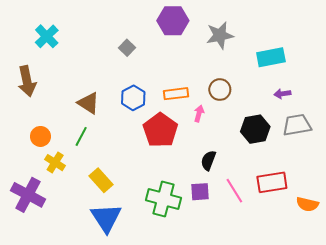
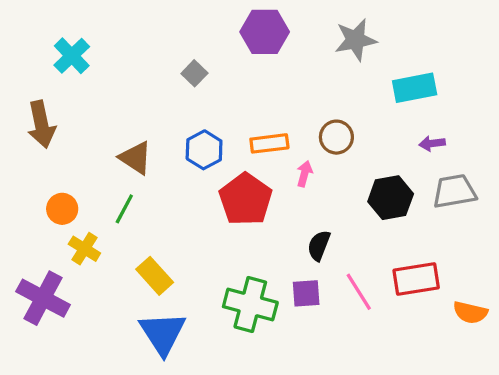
gray star: (220, 35) -> (356, 40), moved

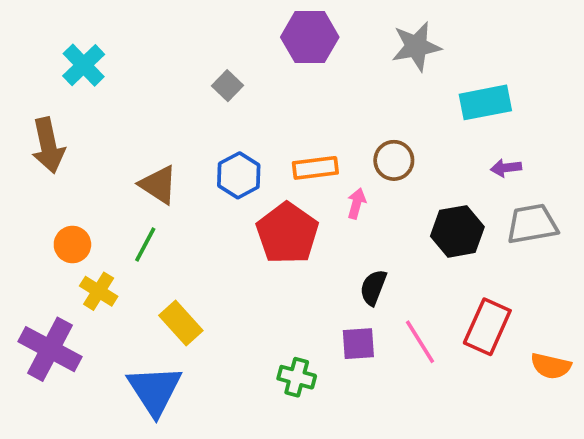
red rectangle: (416, 279) -> (487, 327), turned -57
green cross: (250, 304) -> (297, 377), moved, size x0.6
blue triangle: (163, 333) -> (155, 390), moved

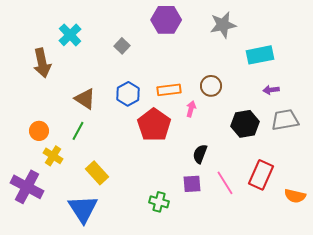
cyan cross: (84, 65) -> (70, 35), moved
brown arrow: (48, 145) -> (42, 63), moved

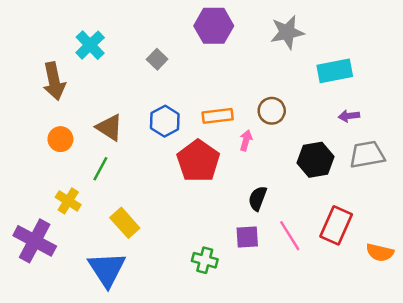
orange circle: (39, 131) -> (60, 139), moved

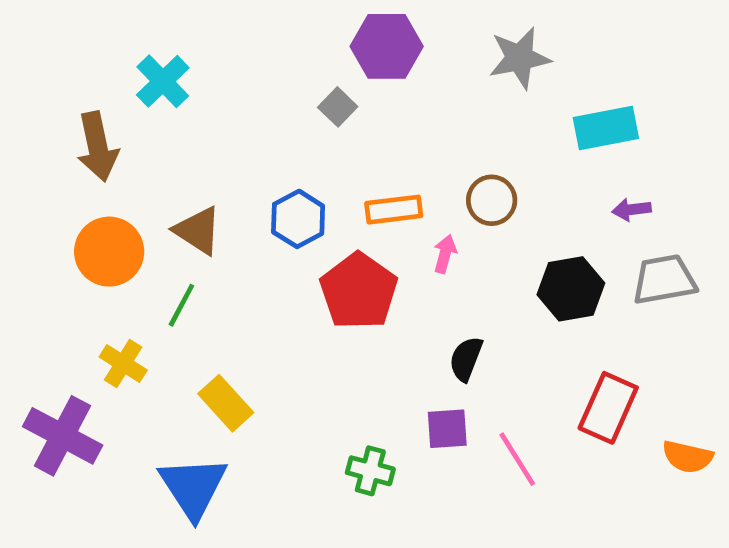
gray square: (157, 59) -> (338, 107), moved
orange circle: (60, 139) -> (109, 252), size x1.5
pink line: (290, 236) -> (517, 459), moved

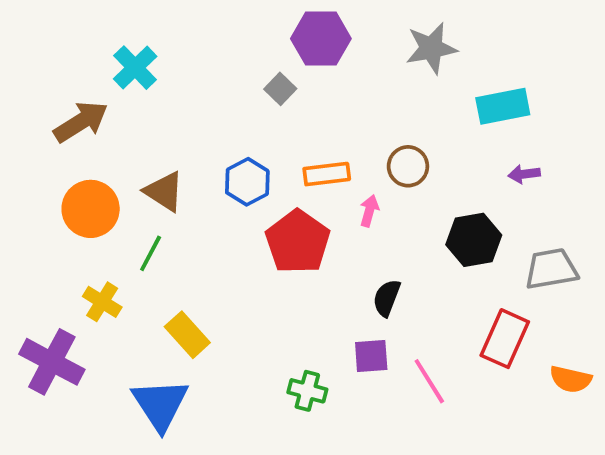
brown arrow: (97, 147) -> (81, 122), turned -110
gray trapezoid: (664, 280) -> (551, 269), moved

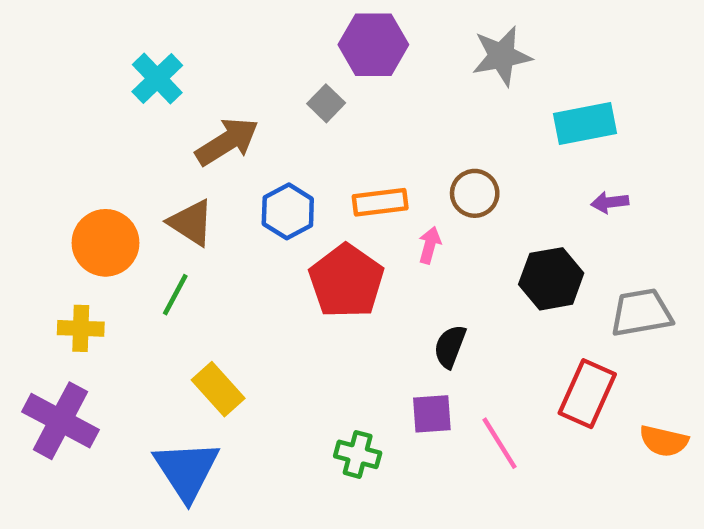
brown arrow: (81, 122) -> (227, 142), moved
yellow cross: (102, 302) -> (81, 328), moved, turned -30

